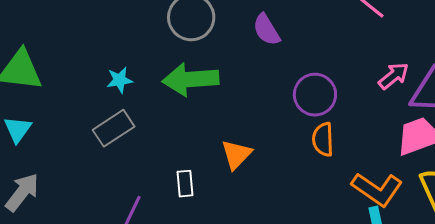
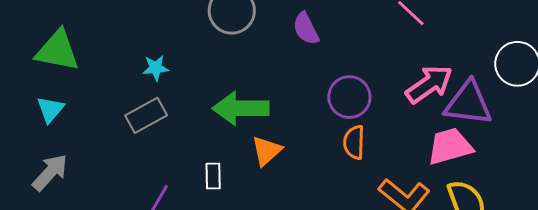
pink arrow: (394, 76) -> (429, 84), size x1.5
green arrow: (191, 79) -> (241, 108), moved

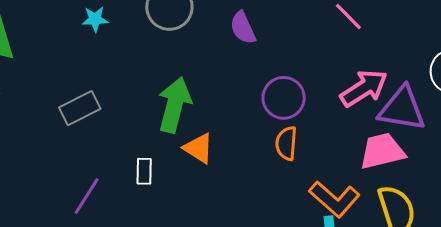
cyan star: (156, 68) -> (95, 19), moved
green arrow: (241, 108) -> (174, 105), turned 102
orange triangle: (266, 151) -> (199, 148), turned -48

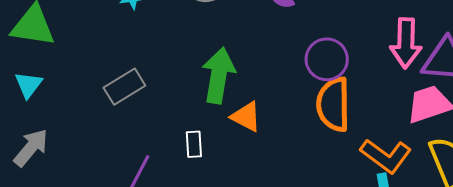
pink arrow: (364, 88) -> (406, 43), turned 129
orange semicircle: (286, 143) -> (333, 104), size x1.6

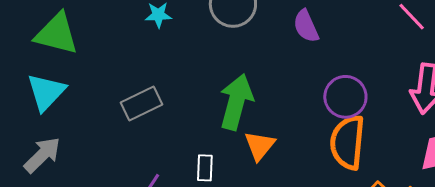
cyan triangle: (28, 85) -> (46, 92), size x1.4
orange triangle: (246, 117) -> (260, 146), turned 36

